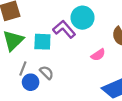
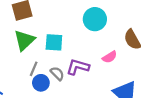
purple L-shape: (64, 29) -> (78, 67), moved, turned -35

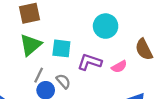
purple L-shape: (78, 67) -> (90, 62), moved

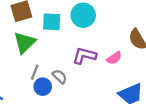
cyan circle: (106, 26) -> (83, 15), moved
cyan square: (61, 48) -> (52, 22), moved

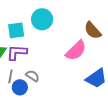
purple L-shape: (84, 56) -> (17, 52), moved
pink semicircle: (114, 58) -> (76, 51), size x1.6

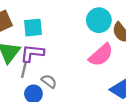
cyan circle: (42, 19) -> (99, 20), moved
gray line: (10, 76) -> (24, 70), moved

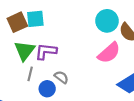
cyan square: (33, 28) -> (35, 19), moved
gray line: (24, 70) -> (30, 74), moved

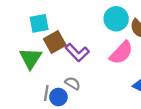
brown square: (17, 22) -> (55, 42), moved
purple L-shape: (46, 51) -> (77, 52), moved, turned -135
gray line: (30, 74) -> (46, 93), moved

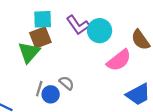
cyan circle: (116, 19) -> (100, 31), moved
brown square: (55, 42) -> (40, 37), moved
purple L-shape: (77, 52) -> (78, 25), moved

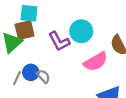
purple L-shape: (78, 25) -> (59, 41), moved
blue circle: (51, 94) -> (31, 72), moved

